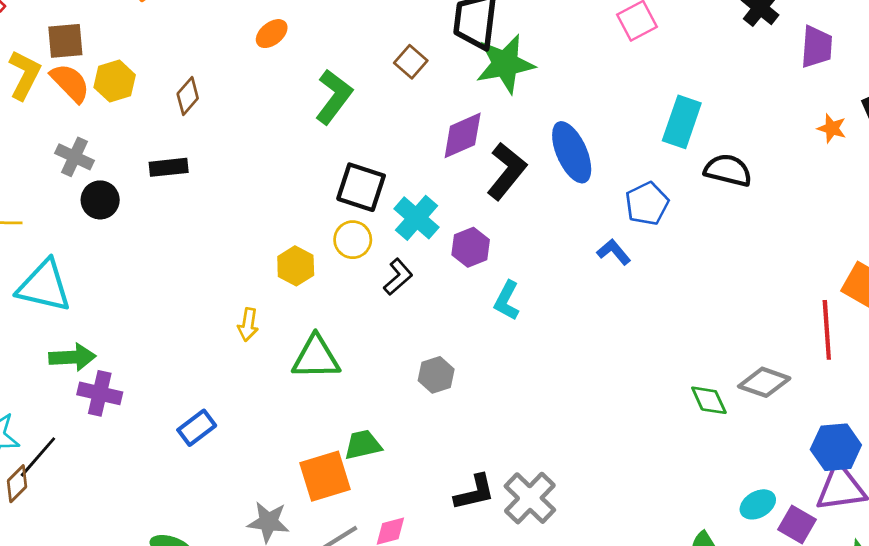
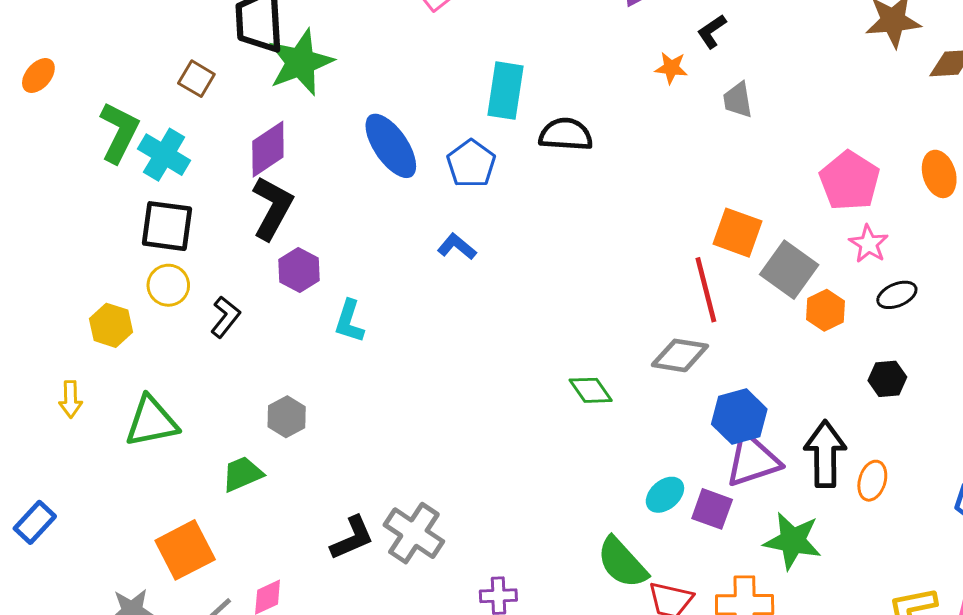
black L-shape: (507, 171) -> (272, 208), moved
blue pentagon: (647, 204) -> (471, 164), moved
cyan cross: (416, 218) -> (164, 155), moved
gray diamond: (764, 382) -> (680, 355), moved
green trapezoid: (363, 445) -> (242, 474), moved

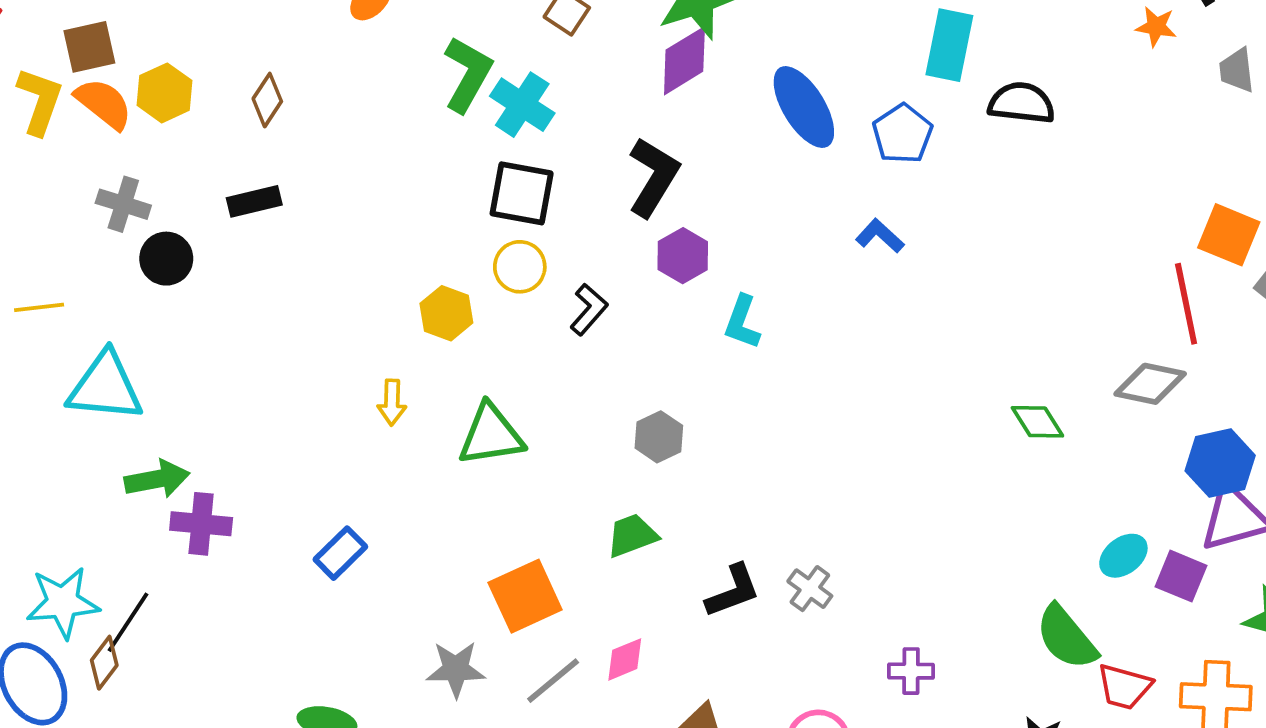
purple diamond: (268, 149) -> (684, 61), moved
green trapezoid: (242, 474) -> (632, 535), moved
gray cross: (414, 533) -> (810, 589), size x0.6

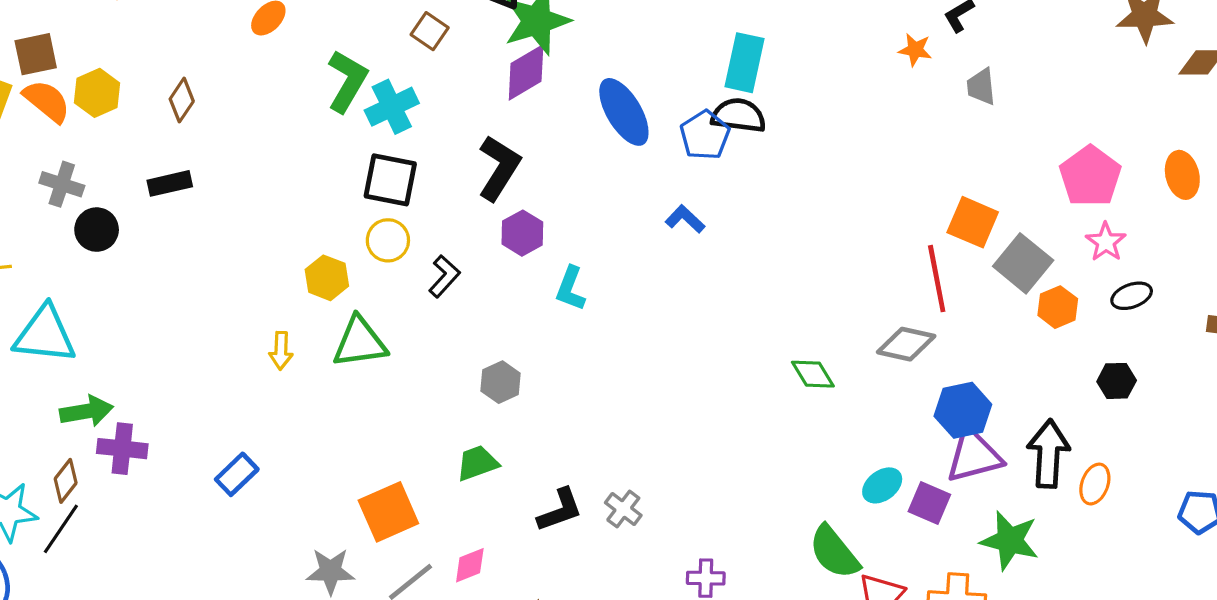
black semicircle: (1021, 103) -> (738, 115), moved
cyan cross: (522, 105) -> (392, 107), turned 30
green triangle: (491, 435) -> (360, 342), moved
brown diamond: (104, 663) -> (66, 481), moved

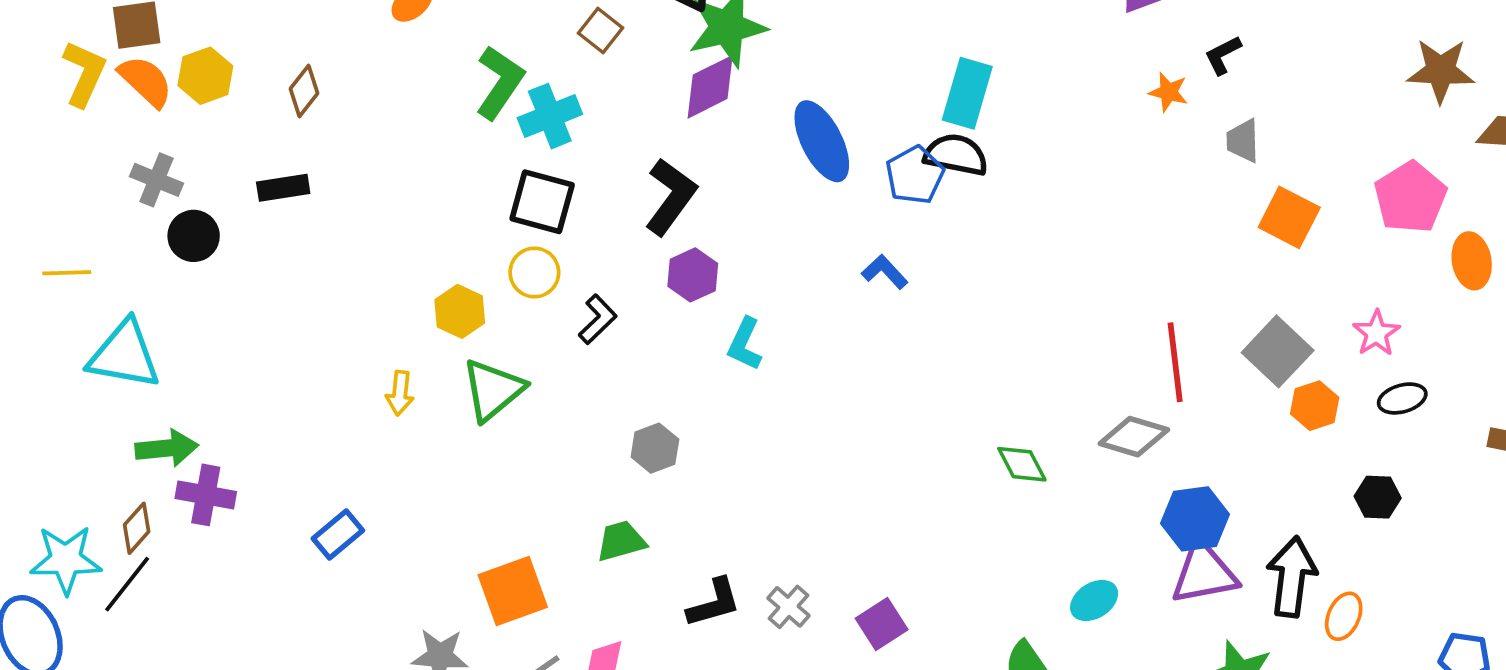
pink pentagon: (1090, 176) -> (1410, 197), moved
orange square: (973, 222) -> (1289, 217), moved
green triangle: (360, 342) -> (493, 390), turned -36
purple square: (929, 503) -> (882, 624), moved, turned 30

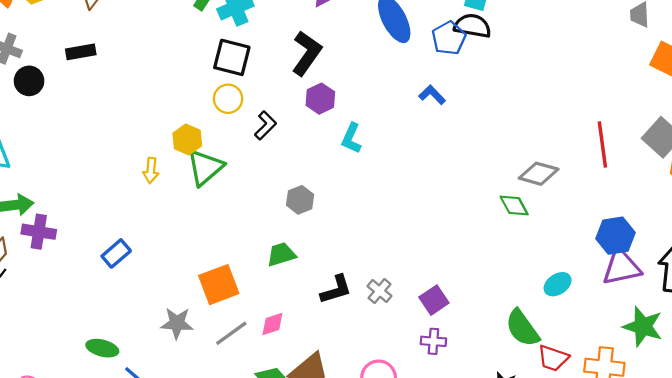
yellow hexagon: (460, 311) -> (187, 139), moved
gray diamond: (1134, 437) -> (539, 174), moved

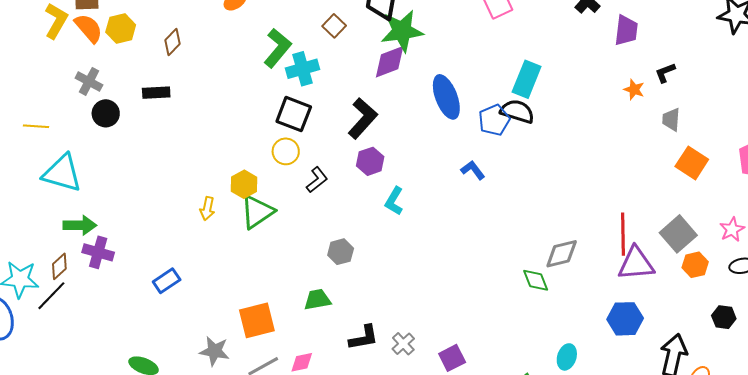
gray diamond: (539, 174) -> (562, 254), turned -36
purple triangle: (621, 267) -> (636, 264), moved
cyan ellipse: (558, 284) -> (567, 357), turned -45

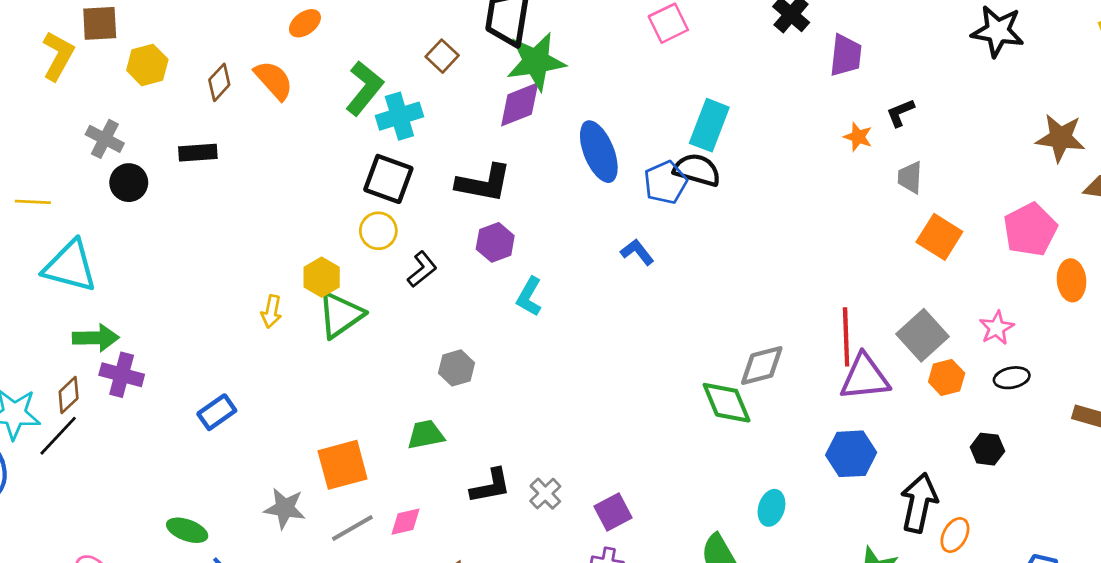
orange semicircle: (89, 28) -> (274, 80), moved
black L-shape: (363, 118) -> (484, 183), turned 60
green diamond: (536, 280) -> (727, 403), size x1.4

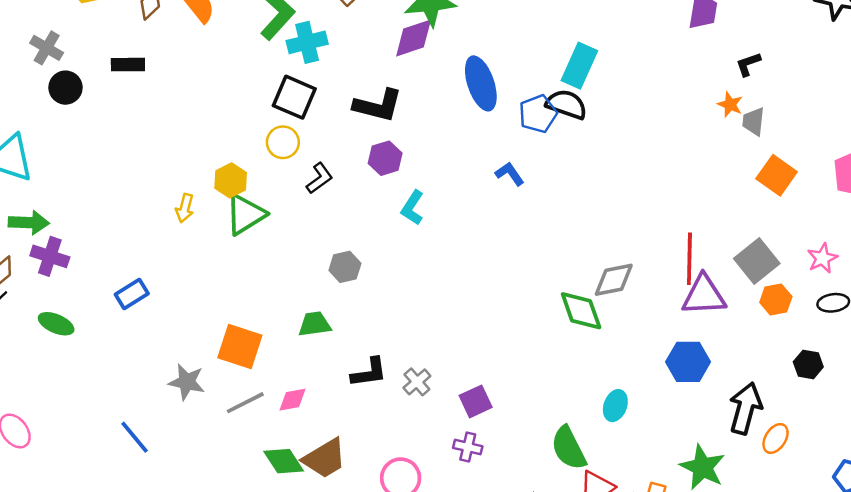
orange star: (858, 137) -> (730, 105), moved
orange square: (343, 465) -> (240, 347), turned 30
green ellipse: (187, 530) -> (56, 324), moved

